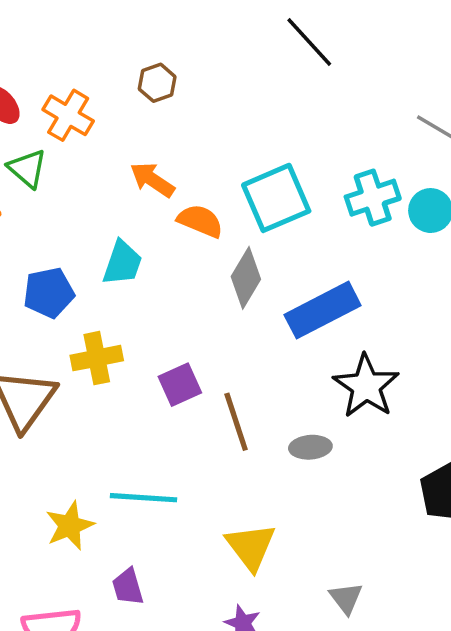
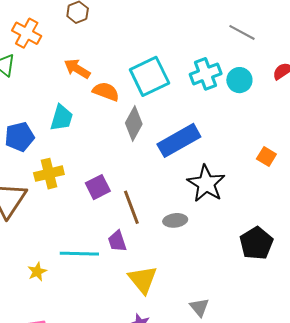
yellow star: (70, 526) -> (37, 272), size x0.7
purple trapezoid: (128, 587) -> (117, 241), moved

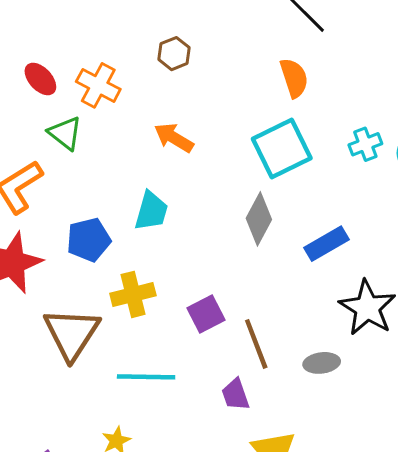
cyan cross: (206, 74) -> (365, 144), size x0.7
orange semicircle: (106, 92) -> (294, 78), moved, turned 52
blue rectangle: (179, 140) -> (327, 244), size x0.7
cyan line: (79, 254) -> (146, 377), moved

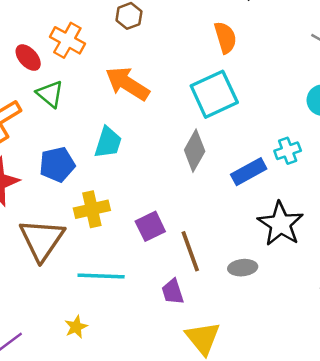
red ellipse: (40, 79) -> (28, 58), moved
green triangle: (65, 133) -> (50, 94), moved
orange arrow: (174, 138) -> (127, 84), size x1.4
cyan cross: (365, 144) -> (288, 151), moved

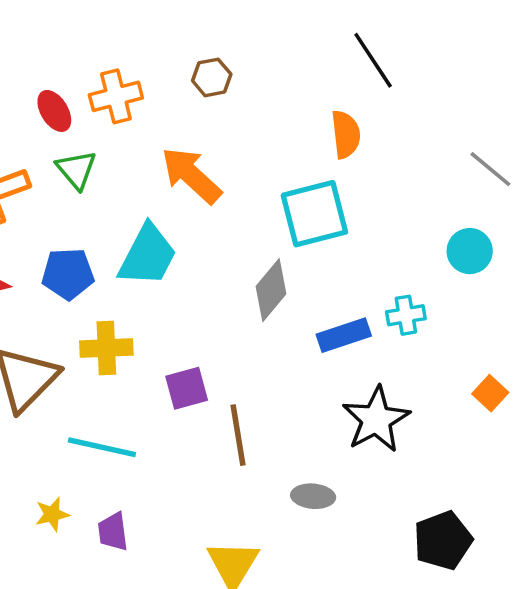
orange cross: (67, 40) -> (116, 96), turned 36
cyan trapezoid: (108, 142) -> (148, 255), size x1.4
gray ellipse: (243, 268) -> (313, 496), moved
purple trapezoid: (173, 292) -> (113, 532), moved

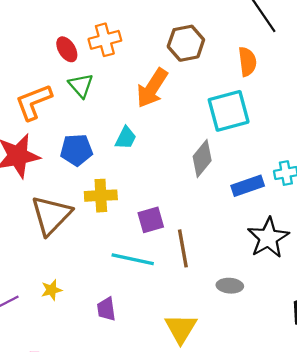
brown hexagon: (212, 77) -> (186, 43), moved, size x1.5
orange arrow: (191, 175) -> (152, 88), turned -99
cyan trapezoid: (148, 255) -> (126, 138), size x0.6
cyan line: (102, 447) -> (133, 259), moved
yellow star: (52, 514) -> (52, 290), moved

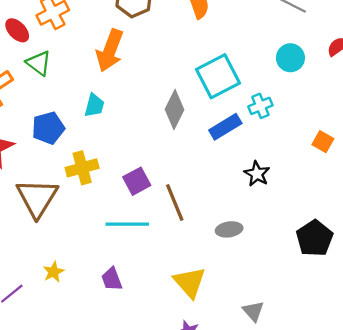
cyan square: (229, 111) -> (218, 76), moved
black star: (268, 238) -> (257, 174), size x0.6

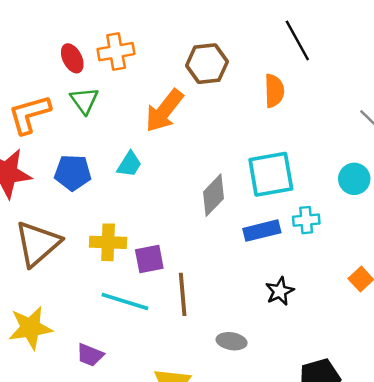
yellow cross: (82, 168) -> (108, 242), moved
yellow star: (54, 272) -> (30, 328), size x1.8
purple trapezoid: (112, 279) -> (90, 355), turned -65

